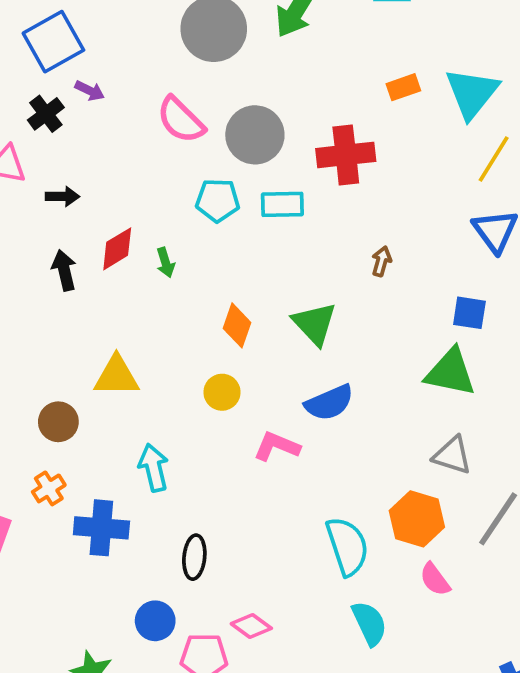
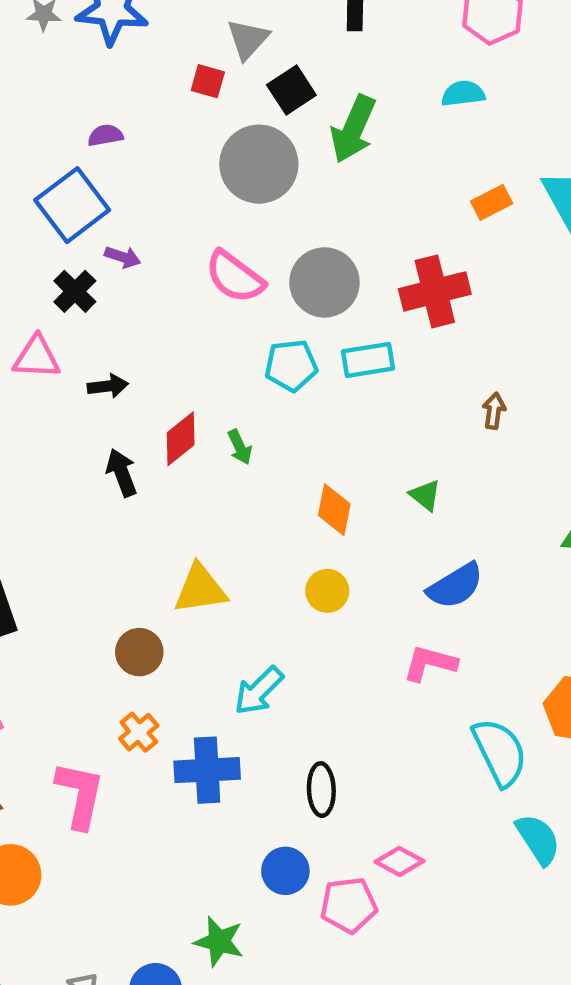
green triangle: (315, 324) -> (425, 495), size x0.6
pink L-shape: (277, 446) -> (430, 663), moved
cyan arrow: (154, 468) -> (259, 691), turned -114

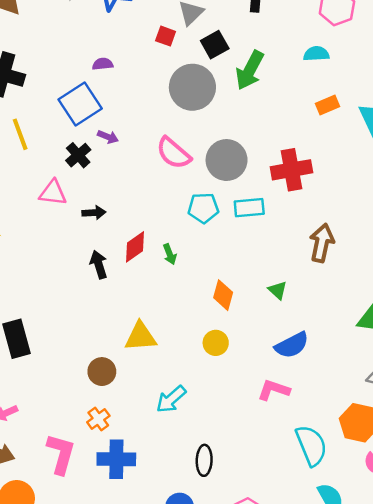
orange rectangle: (492, 202) -> (328, 105), moved
brown arrow: (494, 411) -> (322, 243), size x1.8
blue cross: (207, 770) -> (116, 459), moved

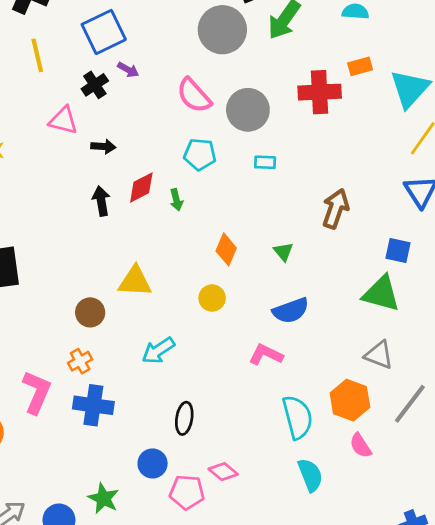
red cross: (292, 170) -> (320, 92), moved
cyan pentagon: (203, 208) -> (200, 154), moved
cyan rectangle: (249, 208) -> (265, 162), size x0.7

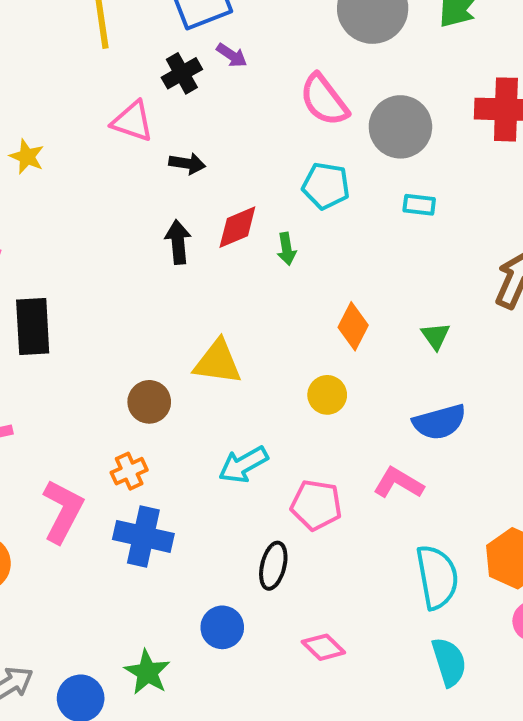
pink pentagon: (187, 492) -> (316, 505), moved

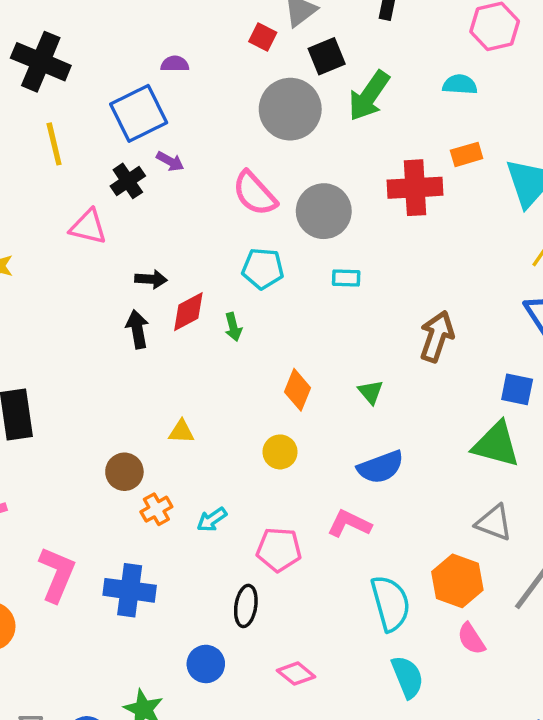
black arrow: (187, 164) -> (151, 279), moved
yellow triangle: (218, 362) -> (181, 432), size x0.6
cyan arrow: (243, 465) -> (212, 520), size x0.7
orange cross: (129, 471) -> (156, 509), moved

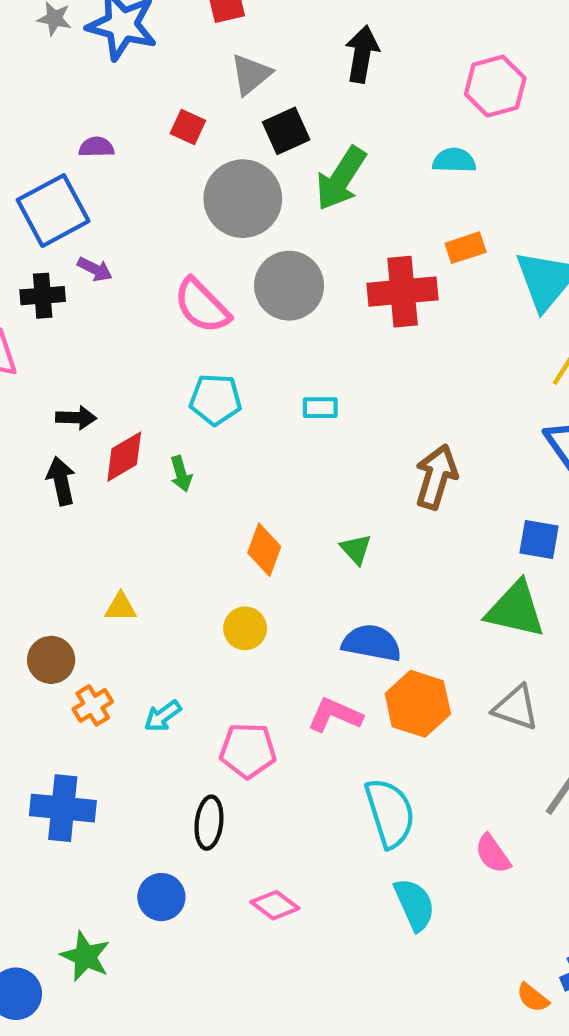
red square: (263, 37) -> (188, 127), moved
black cross: (128, 181) -> (43, 296), turned 32
gray circle: (324, 211) -> (289, 286), moved
blue semicircle: (381, 467) -> (372, 643), turned -147
orange hexagon: (457, 581) -> (418, 704), moved

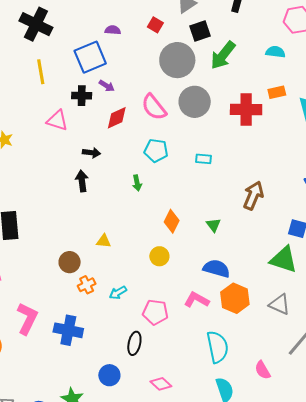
red diamond: (124, 457) -> (117, 118), moved

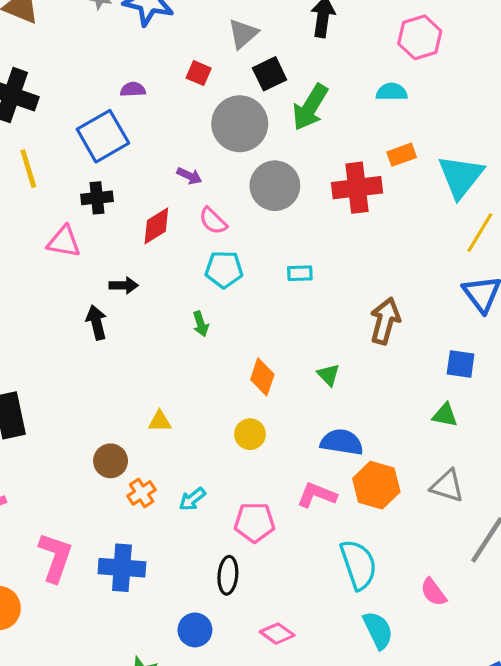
purple arrow: (107, 86) -> (189, 176), moved
pink semicircle: (154, 107) -> (213, 221), moved, size x0.7
black arrow: (82, 181) -> (96, 323), moved
green triangle: (284, 260) -> (445, 415), size x0.6

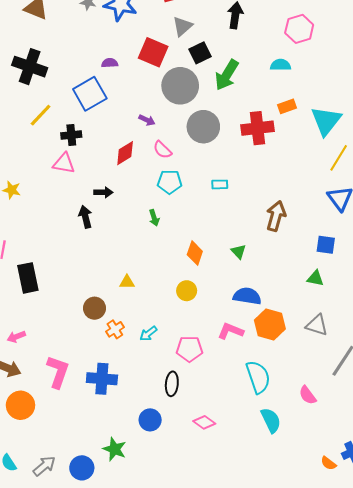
red square: (199, 73) -> (153, 52), size x1.8
yellow line: (28, 169) -> (41, 115), turned 60
black cross: (97, 198) -> (71, 135), moved

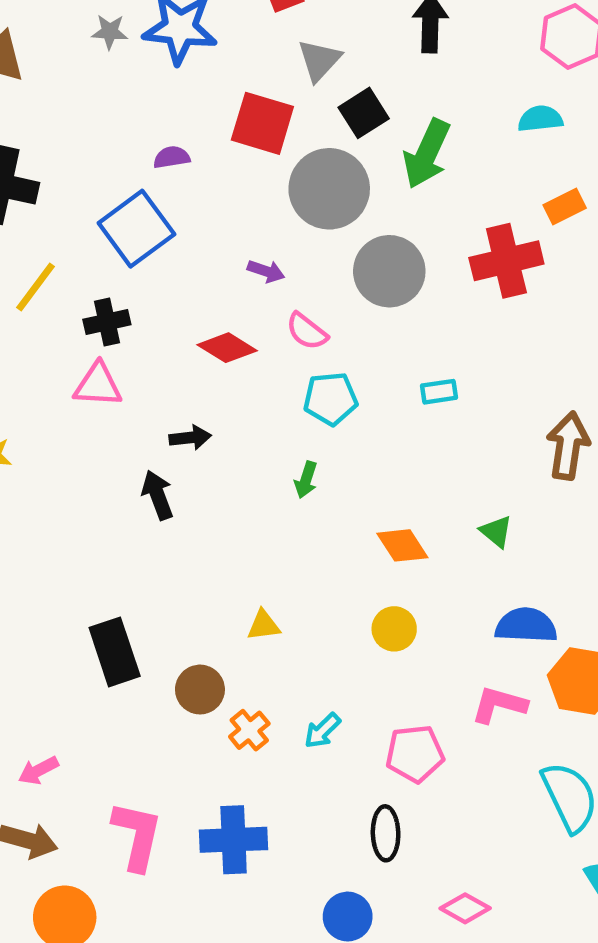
red diamond: (125, 153) -> (227, 348), turned 70
green arrow: (154, 218) -> (306, 480), turned 42
orange diamond: (195, 253) -> (402, 545), turned -45
black rectangle: (28, 278) -> (115, 652), moved

